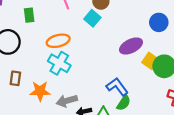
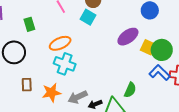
blue L-shape: (117, 87) -> (160, 73), moved

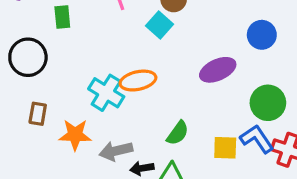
orange ellipse: (60, 43) -> (138, 81), moved
yellow square: (148, 47) -> (225, 148), moved, turned -35
green semicircle: (130, 90) -> (178, 133), moved

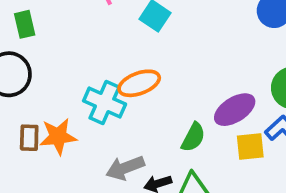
green rectangle: (62, 17) -> (25, 24), moved
purple ellipse: (218, 70) -> (235, 110), moved
orange star: (75, 135) -> (58, 136), moved

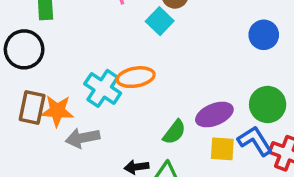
brown rectangle: (29, 138) -> (32, 107), size x1.4
gray arrow: (125, 168) -> (83, 138), moved

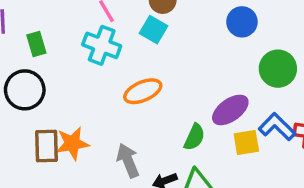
blue circle: (264, 35) -> (242, 22), moved
cyan cross: (103, 88) -> (102, 45), moved
green circle: (268, 104) -> (278, 69), moved
gray arrow: (83, 138) -> (128, 161), moved, turned 92

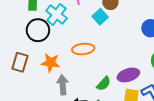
cyan cross: (102, 45) -> (57, 14), moved
black circle: (25, 90) -> (38, 30), moved
orange star: (72, 143) -> (51, 63), moved

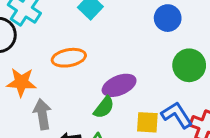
purple ellipse: (128, 75) -> (119, 85), moved

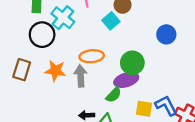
green circle: (189, 65) -> (132, 63), moved
gray arrow: (42, 114) -> (81, 76), moved

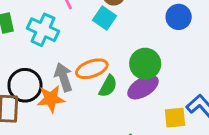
black circle: (42, 35) -> (25, 85), moved
gray arrow: (81, 76) -> (63, 77), moved
green semicircle: (114, 95) -> (108, 86), moved

